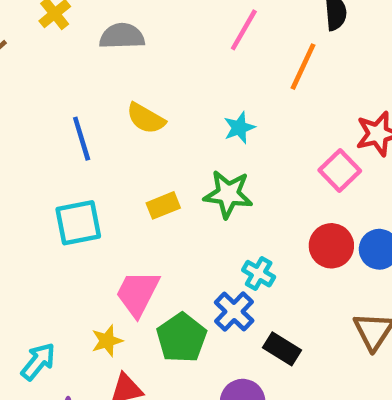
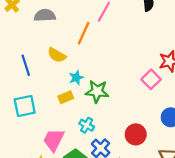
orange line: (303, 67) -> (84, 33), moved
cyan star: (239, 128) -> (76, 78), moved
red circle: (331, 246) -> (136, 134), moved
cyan cross: (259, 274) -> (87, 125), moved

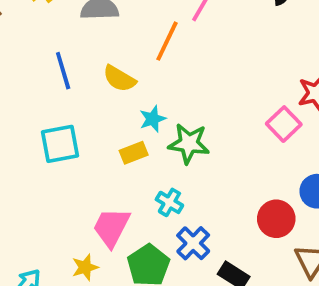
blue line: (26, 65) -> (63, 71), moved
cyan square: (25, 106) -> (60, 144), moved
red circle: (136, 134) -> (276, 219), moved

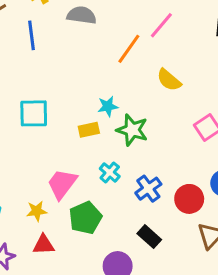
blue line: (63, 71) -> (32, 35), moved
yellow semicircle: (119, 79) -> (169, 80), moved
blue cross: (193, 243) -> (148, 189), moved

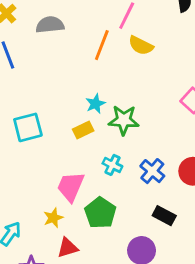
yellow semicircle: (169, 80) -> (141, 46), moved

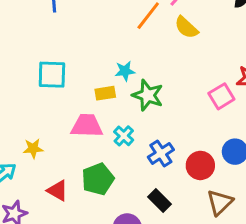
pink trapezoid: (71, 187) -> (87, 126), moved, turned 52
yellow star: (53, 218) -> (33, 148), moved
red triangle: (67, 248) -> (58, 191), moved, turned 30

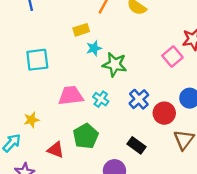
yellow rectangle: (105, 93) -> (81, 30), moved
blue cross: (161, 153) -> (139, 99), moved

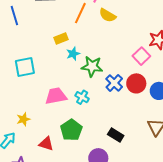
blue cross: (139, 99) -> (114, 83), moved
red circle: (164, 113) -> (136, 83), moved

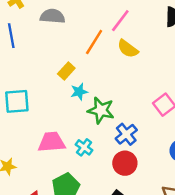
yellow rectangle: (61, 38) -> (66, 71), turned -32
red circle: (136, 83) -> (125, 163), moved

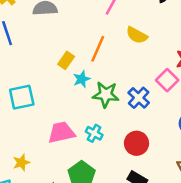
orange line: (94, 42) -> (98, 49), moved
yellow semicircle: (128, 49) -> (137, 35), moved
blue cross: (126, 134) -> (139, 98), moved

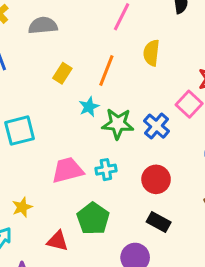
yellow semicircle: (137, 35) -> (151, 53), turned 70
yellow rectangle: (66, 60) -> (62, 73), moved
cyan cross: (94, 133) -> (106, 170), turned -36

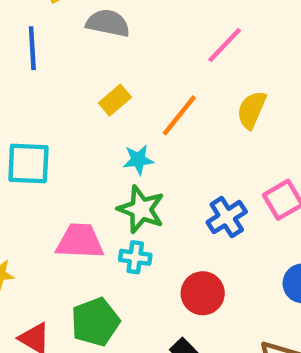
green star: (118, 124) -> (141, 209), moved

